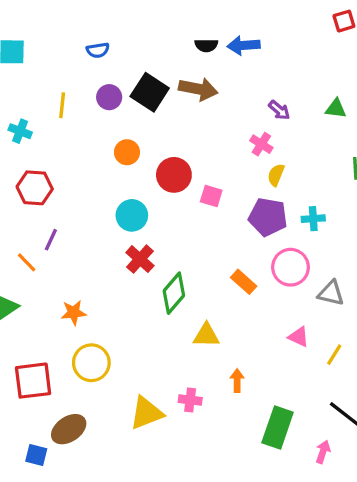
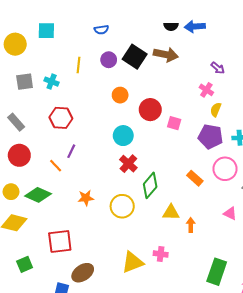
yellow circle: (91, 363) -> (122, 206), moved
orange arrow: (237, 381) -> (191, 225), moved

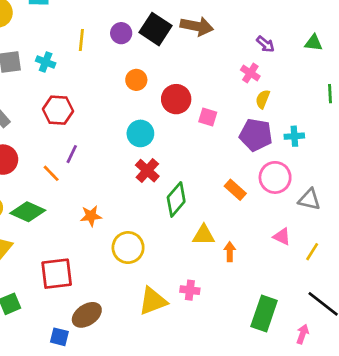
yellow circle: (122, 206) -> (128, 248), moved

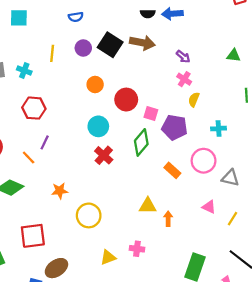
purple arrow: (265, 44) -> (183, 57), moved
purple pentagon: (256, 135) -> (175, 127), moved
green diamond: (176, 199) -> (141, 142), moved
yellow triangle: (153, 301) -> (108, 257), size x0.7

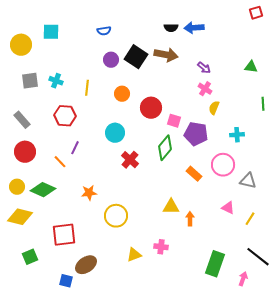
yellow line: (52, 53) -> (87, 88), moved
cyan circle: (98, 126) -> (115, 133), moved

